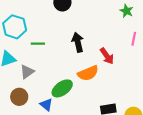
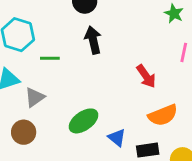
black arrow: (78, 42) -> (93, 40), moved
orange semicircle: (88, 73) -> (163, 115), moved
blue triangle: (46, 105) -> (117, 138), moved

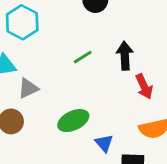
black arrow: (93, 40) -> (125, 56), moved
green line: (50, 58) -> (83, 57), moved, turned -42

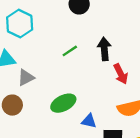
blue triangle: (104, 143) -> (89, 121), turned -35

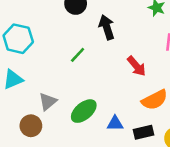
black arrow: (104, 49) -> (107, 27), moved
gray triangle: (26, 78) -> (48, 102), moved

